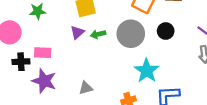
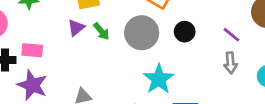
green arrow: (98, 34) -> (101, 31), turned -120

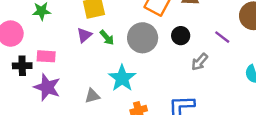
gray arrow: (230, 63) -> (200, 62), moved, turned 48
cyan star: (159, 79) -> (122, 78), moved

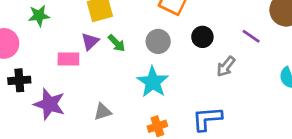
gray circle: (143, 38) -> (158, 41), size x0.7
pink rectangle: (46, 56) -> (68, 59), moved
cyan star: (122, 78) -> (153, 82), moved

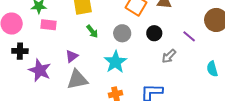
purple triangle: (90, 41) -> (72, 56), moved
pink rectangle: (68, 59) -> (49, 25), moved
gray triangle: (103, 112) -> (77, 80), size x1.6

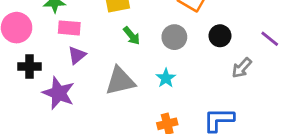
purple triangle: (72, 56) -> (77, 55), moved
cyan star: (115, 62) -> (166, 78), size x0.6
gray triangle: (77, 80) -> (120, 81), moved

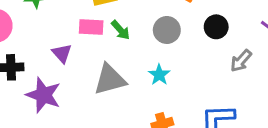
pink rectangle: (69, 28) -> (91, 27), moved
purple triangle: (77, 55) -> (62, 53), turned -30

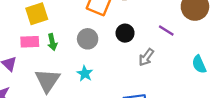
green arrow: (120, 30) -> (52, 42), turned 35
gray triangle: (110, 79) -> (47, 80), turned -36

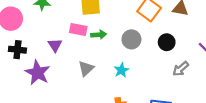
green arrow: (52, 42) -> (99, 35), turned -96
gray triangle: (47, 80) -> (86, 68), size x0.7

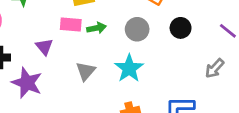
gray arrow: (181, 69) -> (215, 68), moved
cyan star: (121, 70) -> (129, 68), size x1.5

